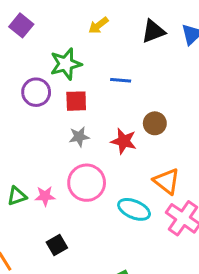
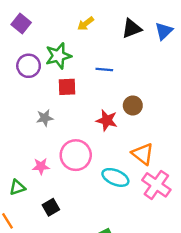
purple circle: (36, 92) -> (29, 66), moved
gray star: (79, 137) -> (45, 118), moved
green triangle: (17, 196) -> (17, 187), moved

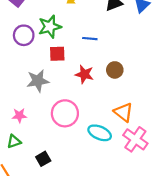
gray star: (45, 118) -> (38, 81), size x1.5
red star: (107, 120) -> (84, 74), moved
pink star: (41, 166) -> (19, 115), moved

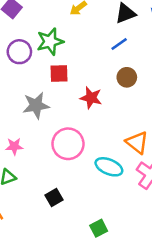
blue line: (90, 39) -> (119, 44), moved, turned -40
brown circle: (115, 70) -> (127, 77), moved
black square: (43, 159) -> (54, 197), moved

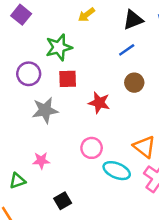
purple circle: (19, 52) -> (29, 74), moved
pink circle: (68, 144) -> (92, 148), moved, size x0.7
pink star: (14, 146) -> (41, 161), moved

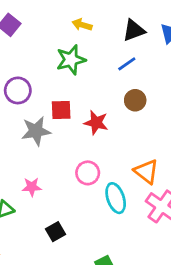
yellow arrow: (87, 15) -> (82, 25), turned 54
green star: (59, 47) -> (71, 60), moved
red square: (68, 79) -> (61, 110), moved
cyan ellipse: (117, 171) -> (116, 198), turned 48

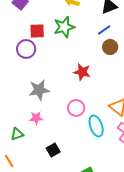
brown circle: (135, 100) -> (110, 47), moved
red square: (61, 110) -> (37, 31), moved
gray star: (36, 131) -> (39, 90), moved

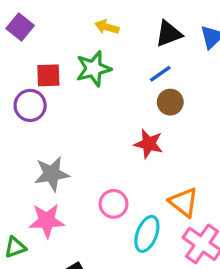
red star: (82, 72) -> (149, 144), moved
pink star: (36, 118) -> (47, 221), size x1.5
cyan ellipse: (96, 126) -> (147, 234), turned 40

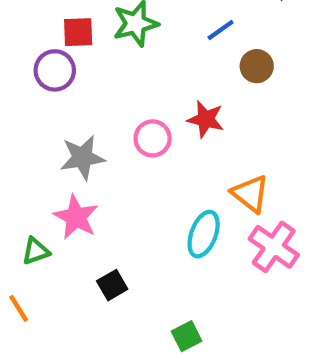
brown circle: (170, 102) -> (257, 66), moved
pink circle: (114, 204) -> (153, 138), moved
pink star: (47, 221) -> (76, 217), turned 30

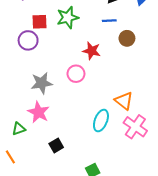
blue line: (221, 30) -> (109, 21), turned 32
red star: (206, 119) -> (92, 51), moved

